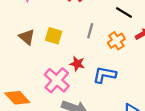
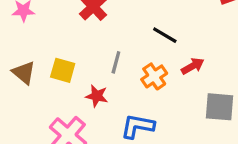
red star: (77, 64) -> (97, 96), moved

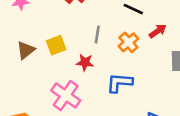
yellow square: (63, 70) -> (56, 45), turned -30
brown triangle: (24, 73) -> (26, 50), turned 48

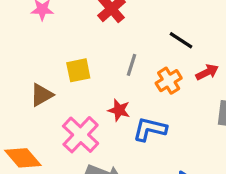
brown triangle: (26, 50) -> (42, 95), moved
red star: (85, 62) -> (119, 110), moved

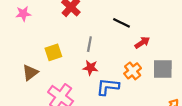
orange cross: (169, 81) -> (133, 71), moved
red star: (119, 110) -> (90, 68), moved

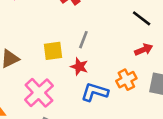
black line: (122, 23) -> (142, 18), moved
yellow square: (53, 52) -> (53, 51), moved

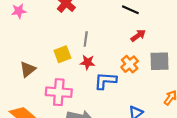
pink cross: (39, 93) -> (59, 92), turned -30

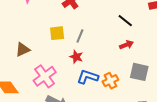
yellow square: (62, 54) -> (57, 33), moved
orange cross: (130, 64) -> (110, 81), moved
pink cross: (59, 92) -> (45, 76), turned 35

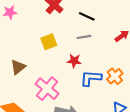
black line: (125, 21) -> (87, 16), moved
gray line: (80, 36) -> (84, 37), moved, turned 72

